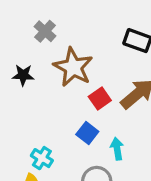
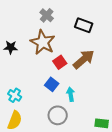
gray cross: (45, 31) -> (47, 15), moved
cyan cross: (42, 158) -> (15, 95), moved

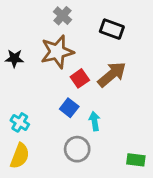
brown star: (43, 42) -> (57, 52), turned 30

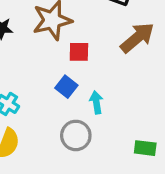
brown arrow: (112, 74) -> (137, 38), moved
red square: (80, 78) -> (79, 52), turned 36

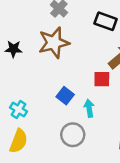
red square: (79, 52) -> (102, 79), moved

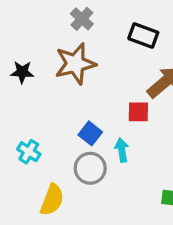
gray circle: (73, 135) -> (90, 168), moved
yellow semicircle: (19, 141) -> (52, 200), moved

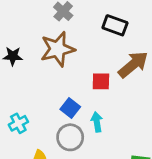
red square: (138, 112) -> (101, 81), moved
cyan cross: (29, 152) -> (18, 123), turned 30

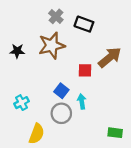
black rectangle: (115, 25) -> (84, 24), moved

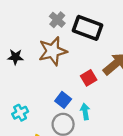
black rectangle: (84, 24) -> (87, 28), size x1.4
red square: (85, 70) -> (89, 78), turned -32

